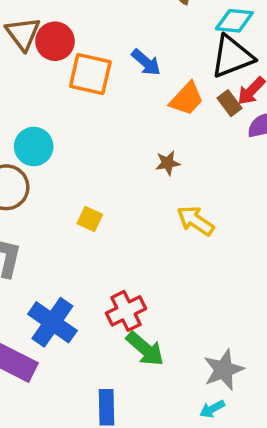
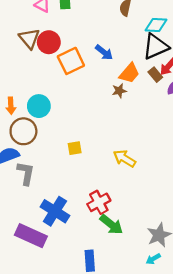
orange square: (90, 74) -> (71, 61), turned -36
brown star: (168, 163) -> (119, 91), moved
yellow square: (90, 219) -> (75, 148), turned -32
yellow arrow: (195, 221) -> (124, 158), moved

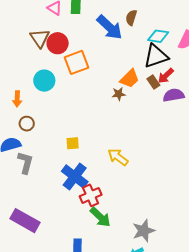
blue arrow: (104, 52) -> (110, 27), moved, size x1.6
cyan circle: (39, 106) -> (44, 81), moved
brown circle: (23, 131) -> (27, 124), size x0.6
blue cross: (55, 211) -> (75, 176), moved

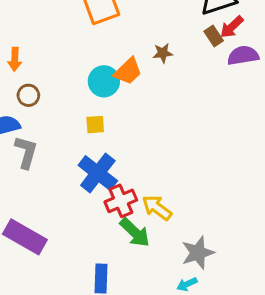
orange trapezoid: (130, 79) -> (128, 71), moved
cyan circle: (44, 81) -> (104, 81), moved
yellow arrow: (118, 157) -> (157, 208), moved

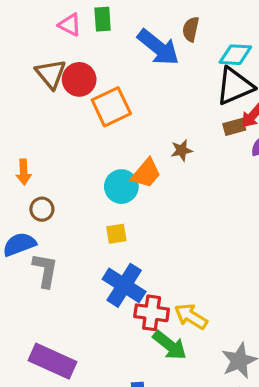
brown rectangle: (214, 36) -> (234, 127), turned -66
red cross: (121, 201) -> (152, 313), turned 36

